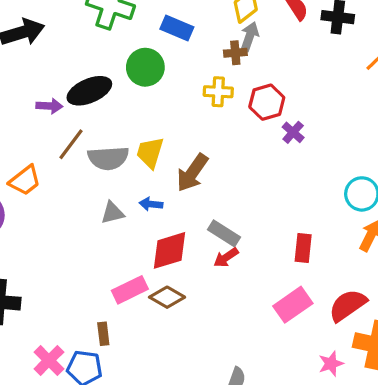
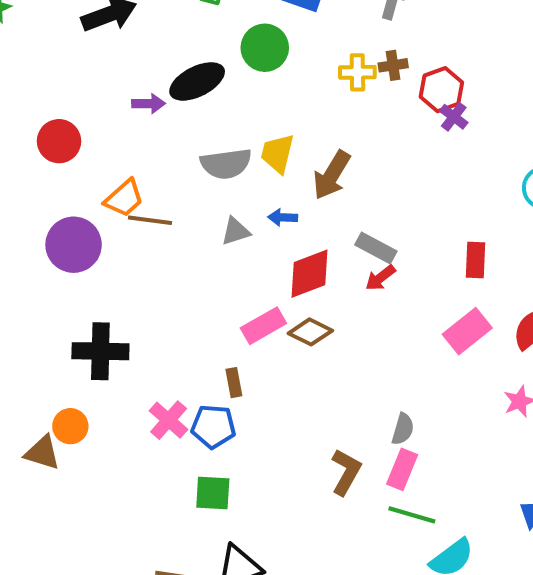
brown cross: (235, 53) -> (393, 65), moved
red hexagon: (267, 102) -> (441, 90), moved
brown line: (71, 144) -> (150, 220), moved, turned 64

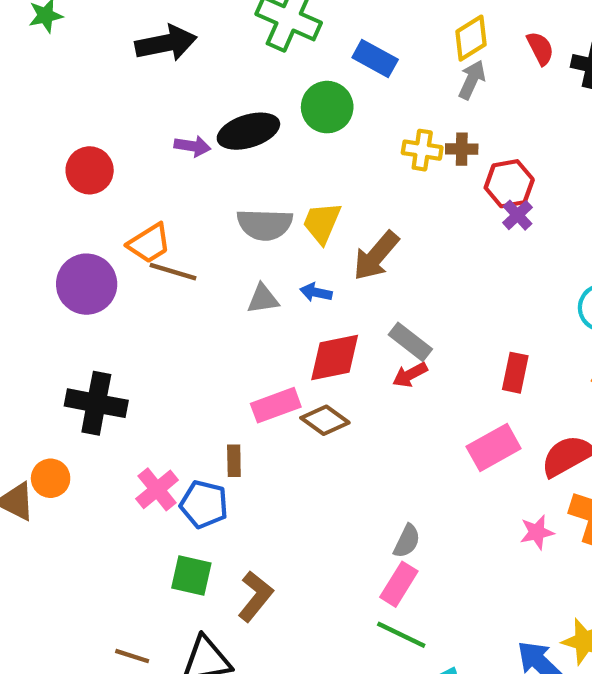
brown L-shape: (346, 472) -> (255, 596), moved

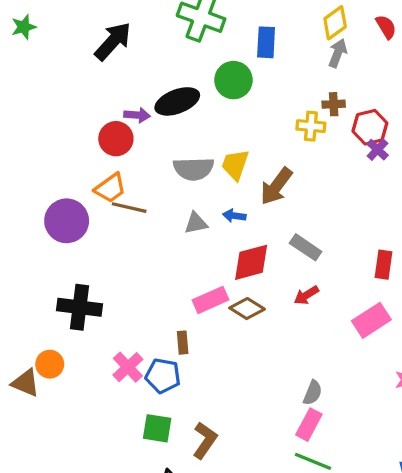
black arrow: (166, 43) -> (113, 41), turned -33
blue rectangle: (375, 58) -> (266, 42), turned 68
yellow cross: (422, 150) -> (311, 126), moved
red circle: (90, 170) -> (116, 139), moved
red arrow: (410, 375) -> (306, 295), moved

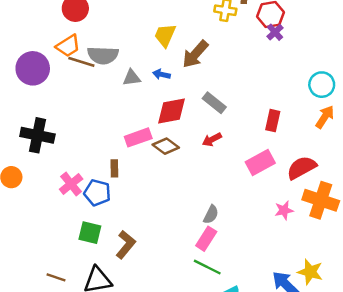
gray semicircle: (194, 169) -> (103, 55), moved

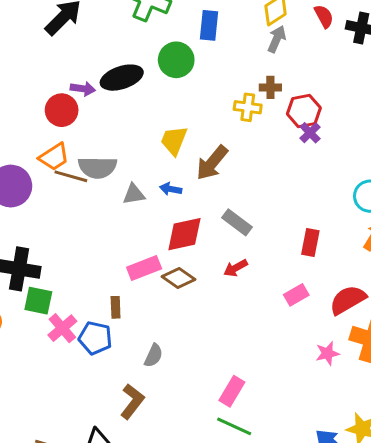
pink rectangle: (260, 162) -> (296, 295), size x0.7
gray semicircle: (211, 214) -> (154, 356), moved
green square: (90, 233) -> (38, 301), moved

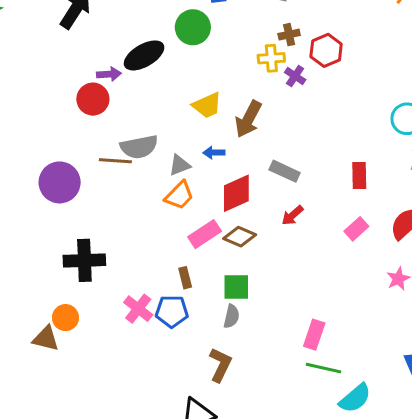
purple cross: (310, 133) -> (295, 76), moved
yellow trapezoid: (174, 140) -> (207, 105), turned -124
orange trapezoid: (54, 157) -> (179, 195), moved
green square: (38, 301) -> (236, 287), moved

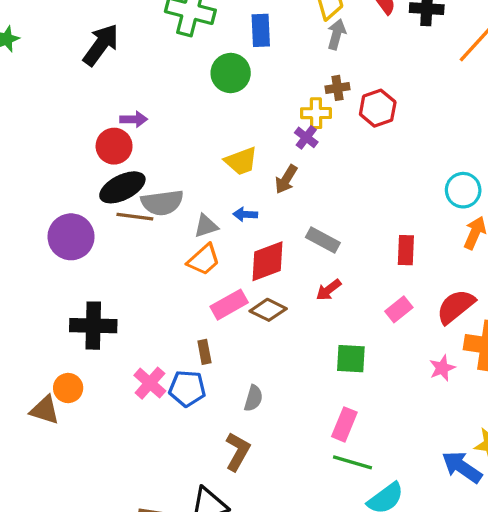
black ellipse: (144, 55) -> (122, 187), moved
purple cross: (295, 76) -> (306, 137), moved
brown arrow: (248, 119) -> (286, 179), size x0.7
green square: (236, 287) -> (351, 359), moved

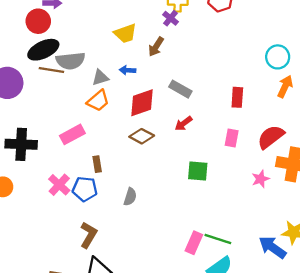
pink rectangle: (229, 305) -> (72, 134), moved
pink rectangle: (399, 309) -> (232, 138), turned -42
pink rectangle: (344, 424) -> (194, 243), moved
brown L-shape: (238, 452) -> (89, 235), moved
green line: (353, 462) -> (218, 239), moved

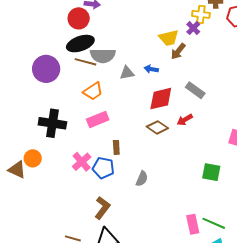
yellow trapezoid: (125, 33) -> (169, 38), moved
orange trapezoid: (98, 101) -> (93, 91), moved
red arrow: (184, 123) -> (185, 120), moved
green square: (198, 171) -> (211, 172), moved
pink rectangle: (194, 243) -> (193, 224), turned -42

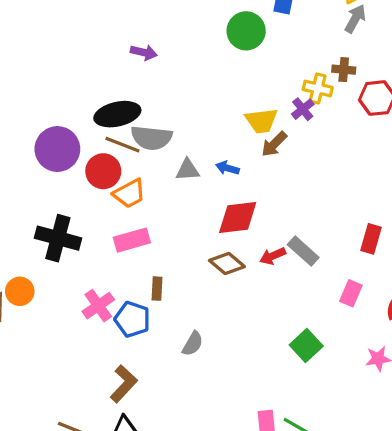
red circle: (79, 18) -> (103, 171), moved
gray rectangle: (195, 90) -> (303, 251), moved
green square: (211, 172) -> (306, 345), turned 30

